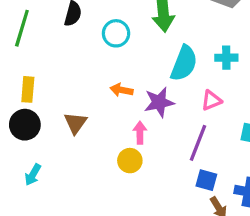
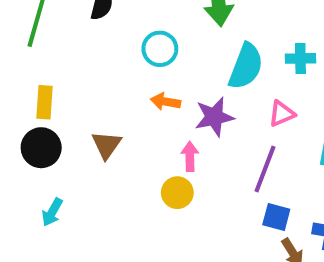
cyan circle: (116, 33) -> (160, 49), moved

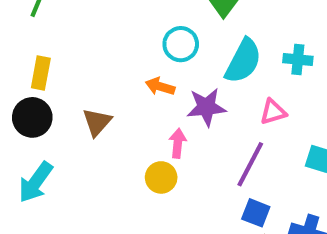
cyan circle: (160, 49) -> (181, 44), moved
cyan arrow: (52, 212) -> (36, 182), size x1.5

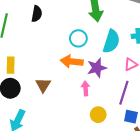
orange arrow: (160, 86) -> (72, 61), size x1.5
yellow circle: (161, 177) -> (98, 115), moved

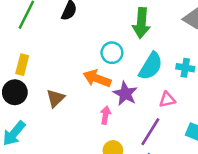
purple star: (97, 68) -> (125, 94), turned 30

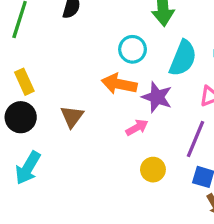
yellow rectangle: (22, 65) -> (24, 82), turned -30
pink arrow: (105, 115) -> (137, 128), turned 60

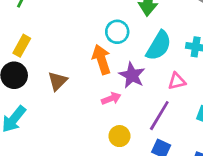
yellow rectangle: (24, 82) -> (22, 46), turned 45
orange arrow: (119, 84) -> (102, 59), turned 52

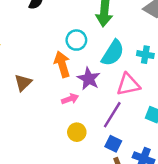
pink triangle: (177, 81) -> (128, 85), size x1.5

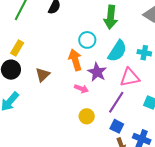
pink arrow: (70, 99) -> (81, 89), turned 40

